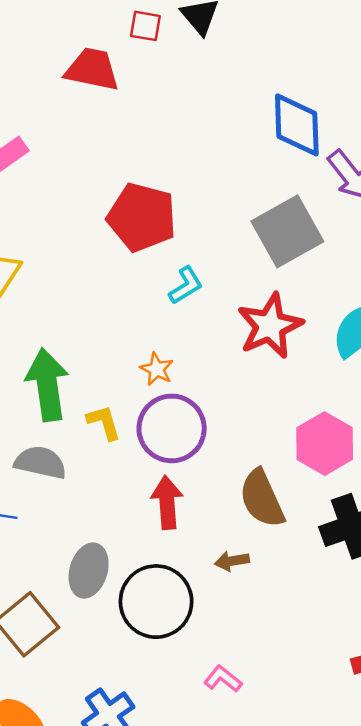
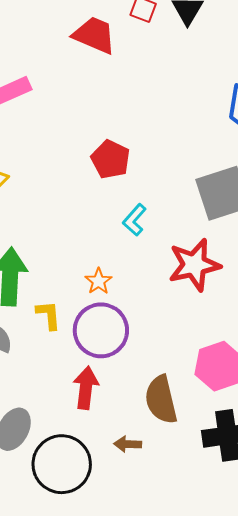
red pentagon: (142, 217) -> (110, 159), size x0.7
cyan L-shape: (186, 285) -> (134, 220), turned 152

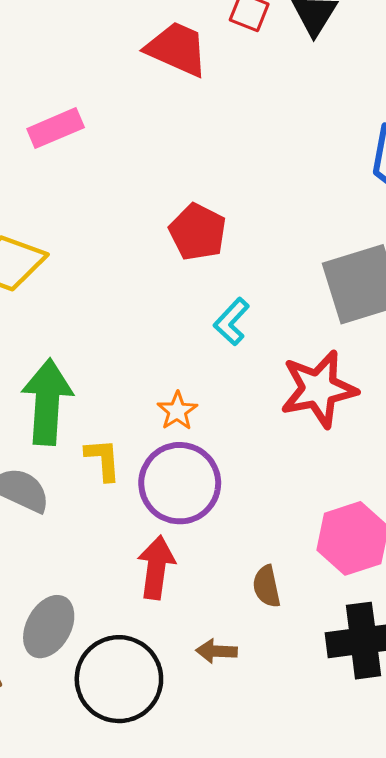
brown semicircle: (161, 400) -> (267, 586), size x0.6

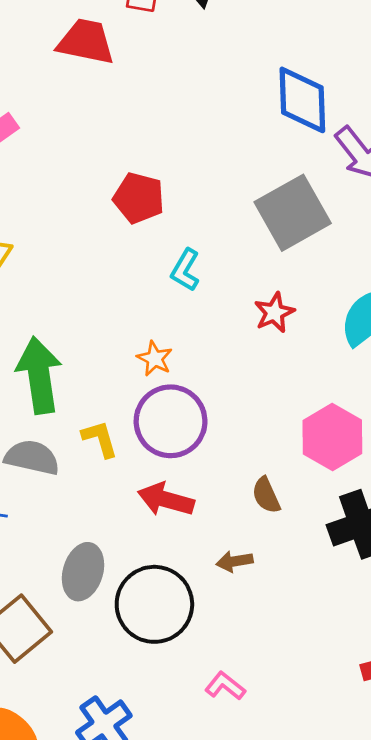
red star: (319, 389) -> (274, 313), size x0.6
yellow L-shape: (103, 459) -> (100, 439), moved
red arrow: (156, 567) -> (166, 499), turned -70

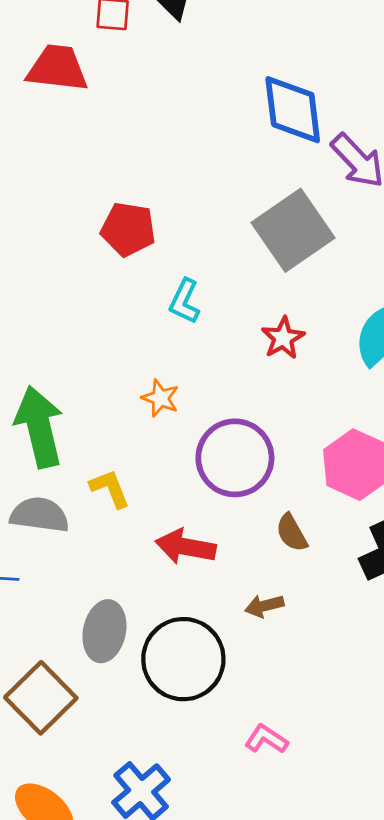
purple circle: (171, 421) -> (235, 458), moved

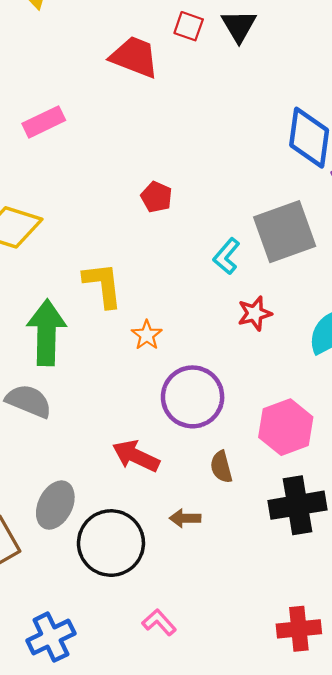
red pentagon: (128, 229) -> (156, 197), size x0.7
cyan L-shape: (185, 301) -> (227, 256), moved
yellow L-shape: (110, 489) -> (103, 285), moved, size x1.4

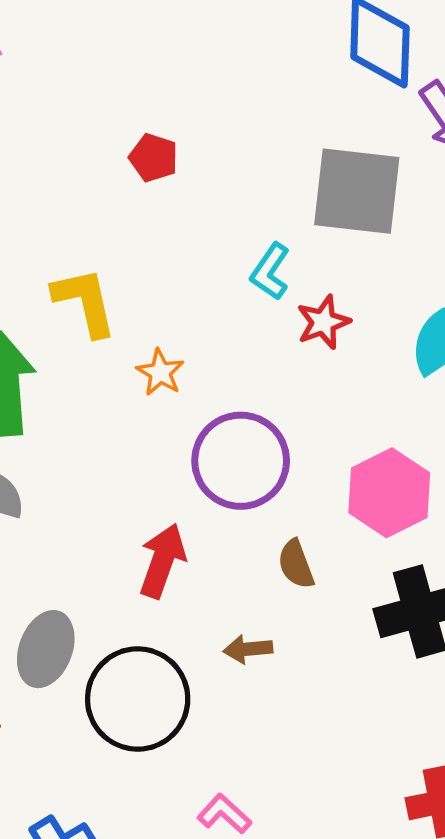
gray square: (285, 232) -> (357, 191), turned 32
cyan L-shape: (227, 256) -> (270, 272), moved
red arrow: (136, 456) -> (162, 561), turned 90

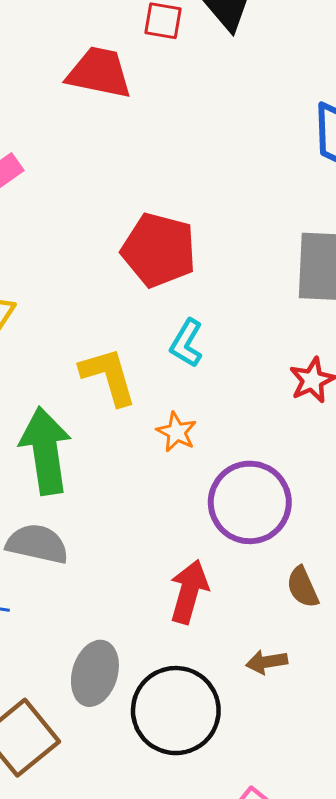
red pentagon: (154, 158) -> (159, 250), size x1.8
cyan L-shape: (270, 272) -> (186, 343), moved

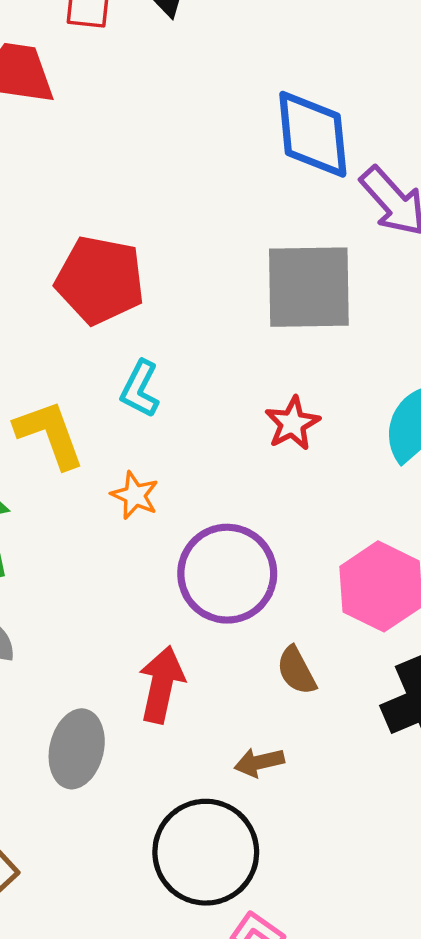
gray ellipse: (95, 673) -> (77, 749), moved
black circle: (176, 711) -> (206, 852), moved

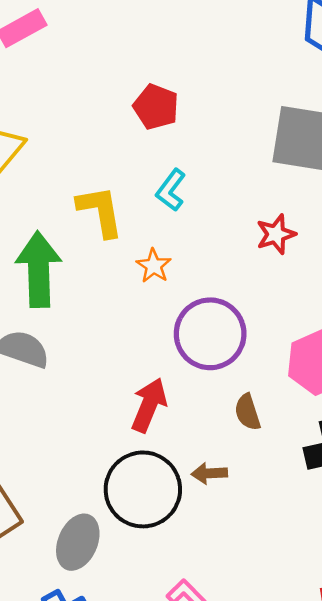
red pentagon: (100, 280) -> (156, 107), size x0.7
gray ellipse: (77, 749) -> (78, 542), moved
black circle: (206, 852) -> (143, 489), moved

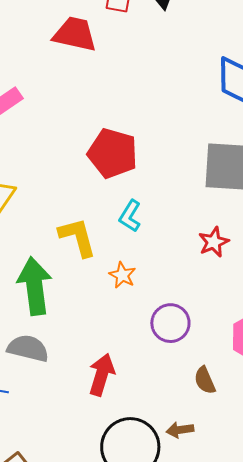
red pentagon: (156, 107) -> (113, 153), size x1.4
purple circle: (210, 334) -> (170, 323), size x0.7
red arrow: (149, 405) -> (102, 375), moved

